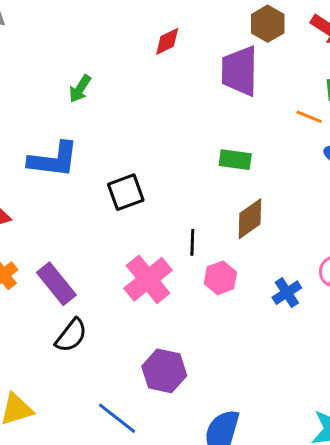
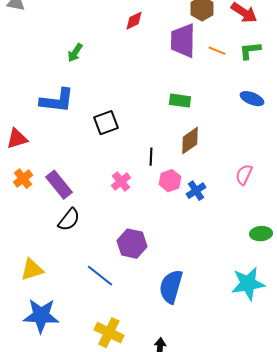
orange line: (309, 117) -> (217, 51), moved
pink cross: (148, 279) -> (121, 182), size x0.6
blue cross: (287, 293) -> (196, 191), moved

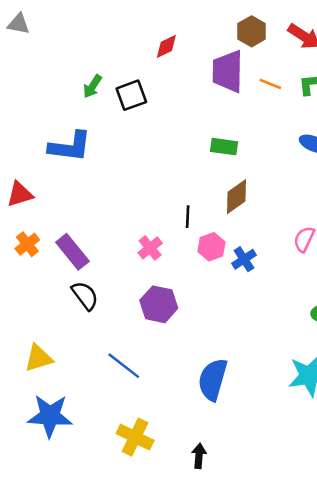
black square: (106, 123) -> (131, 95), moved
black semicircle: (69, 220) -> (85, 296), turned -75
purple hexagon: (132, 244) -> (159, 304), moved

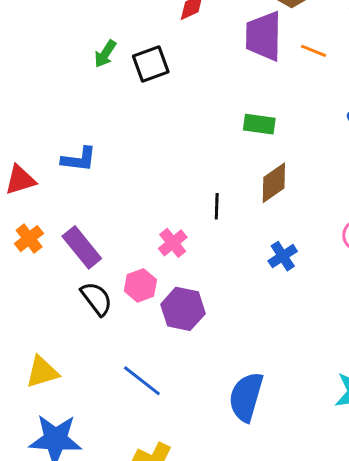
blue L-shape: (70, 147) -> (79, 159), moved, size x0.7
pink hexagon: (211, 247) -> (140, 285), moved

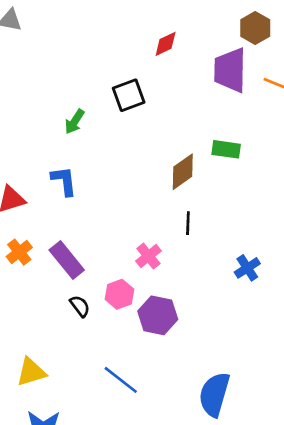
green arrow: (105, 54) -> (75, 122), moved
blue L-shape: (79, 159) -> (64, 181), turned -104
brown diamond: (274, 183) -> (183, 172), moved
black semicircle: (96, 299) -> (80, 306), size x0.7

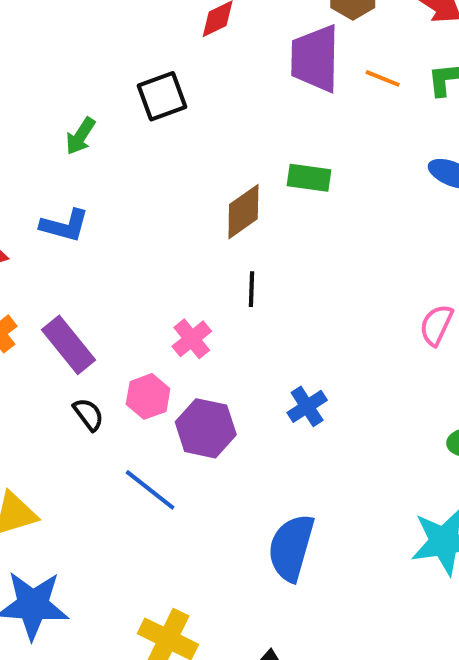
blue L-shape: (64, 181) -> (65, 226), turned 112
blue cross: (247, 268) -> (307, 406), moved
blue line: (121, 380) -> (150, 490), moved

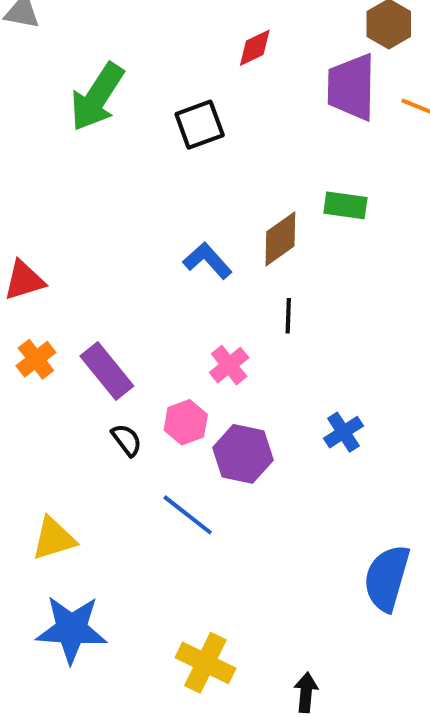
green arrow: (80, 136) -> (97, 97), moved, size x1.8
blue L-shape: (65, 226) -> (207, 261), moved, turned -147
blue semicircle: (291, 548) -> (387, 578), moved

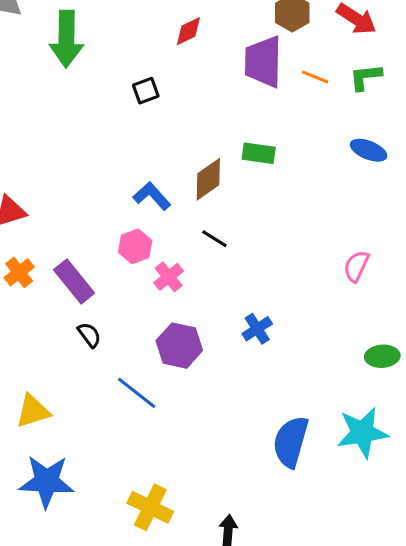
green arrow: (97, 97) -> (66, 39), moved, turned -32
black square: (200, 125) -> (146, 91), size x0.7
black line: (288, 316) -> (214, 239), turned -60
pink hexagon: (186, 422) -> (135, 246), moved

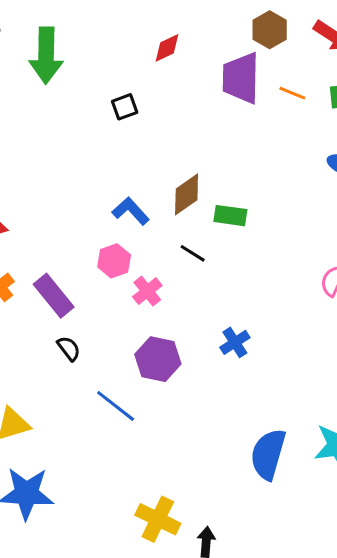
green rectangle: (259, 153) -> (230, 216), moved
yellow cross: (150, 507) -> (158, 519), moved

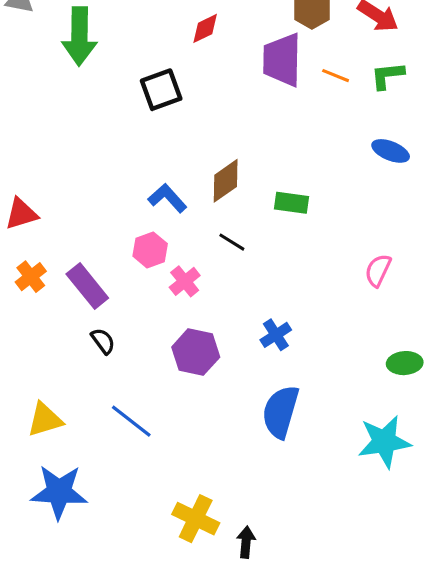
black square: (125, 107) -> (161, 90), size x1.5
green rectangle: (230, 216) -> (292, 203), moved
blue line: (116, 406) -> (131, 421), moved
blue semicircle: (268, 454) -> (281, 412), moved

